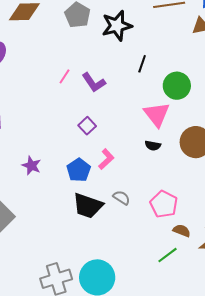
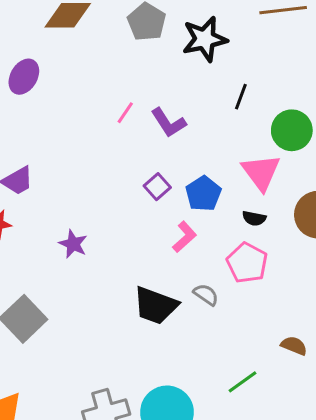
blue pentagon: (79, 170) -> (203, 194), moved
pink pentagon: (164, 204) -> (247, 263), moved
green line: (167, 255) -> (242, 382), moved

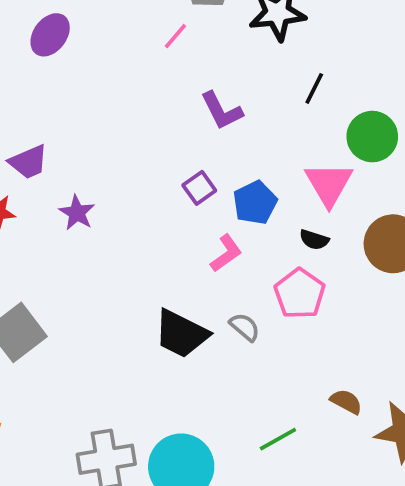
pink line: (125, 113) -> (175, 36), moved
purple star: (73, 244) -> (77, 213), moved

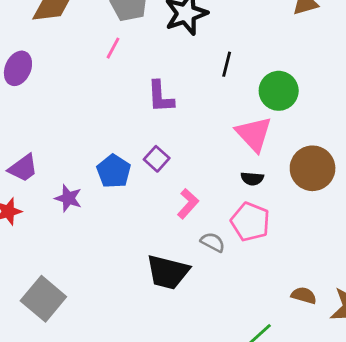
purple L-shape: (222, 111) -> (160, 97), turned 36
blue pentagon: (255, 203) -> (114, 171), moved
gray semicircle: (245, 327) -> (213, 242), moved

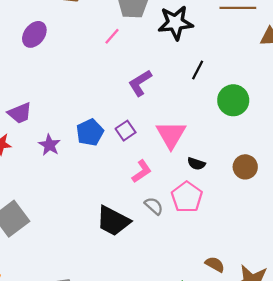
purple L-shape: (160, 97) -> (140, 83), turned 48
pink triangle: (254, 134) -> (171, 135), moved
brown circle: (313, 168) -> (245, 167), size x0.7

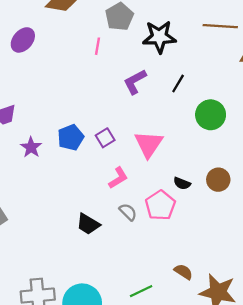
pink line: (112, 36) -> (98, 46), turned -35
purple L-shape: (140, 83) -> (135, 82), moved
black semicircle: (196, 164) -> (182, 183), moved
black trapezoid: (113, 221) -> (88, 224), size x0.7

